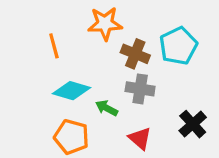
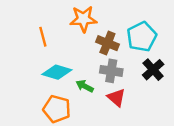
black cross: (193, 124) -> (153, 70), moved
red triangle: (140, 138) -> (116, 98), moved

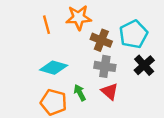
orange line: (43, 37) -> (46, 25), moved
green arrow: (85, 86) -> (80, 93), moved, turned 35

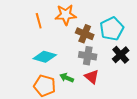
green arrow: (80, 93) -> (67, 78), turned -40

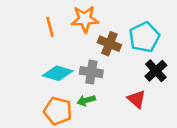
gray cross: (88, 56) -> (91, 72), moved
red triangle: (92, 77) -> (136, 99), moved
green arrow: (67, 78) -> (86, 100), turned -40

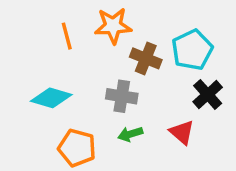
cyan diamond: (58, 73) -> (51, 98), moved
green arrow: (86, 100) -> (130, 134), moved

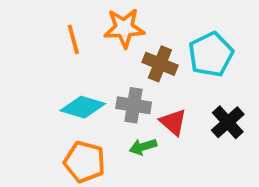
black cross: (208, 95) -> (228, 122), moved
cyan diamond: (51, 98) -> (83, 107), moved
red triangle: (182, 132) -> (173, 122), moved

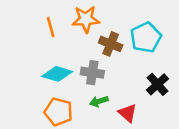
red triangle: (173, 122) -> (128, 113), moved

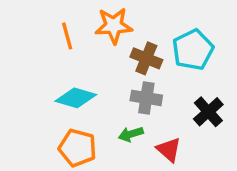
gray cross: (92, 73) -> (146, 98), moved

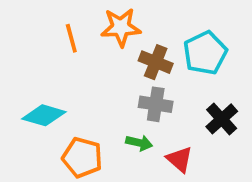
cyan diamond: (76, 98) -> (44, 115), moved
green arrow: (131, 134) -> (139, 143), turned -150

